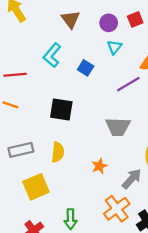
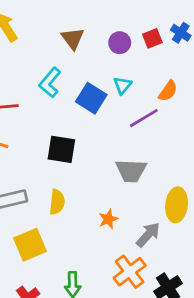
cyan triangle: (114, 47) -> (122, 85), moved
blue square: (86, 68) -> (91, 98), size x1.5

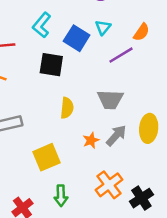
black square: (61, 149) -> (51, 65), moved
yellow semicircle: (57, 202) -> (67, 108), moved
gray arrow: (148, 235) -> (116, 136), moved
yellow square: (30, 245) -> (46, 157), moved

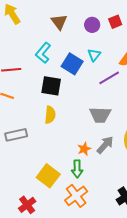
yellow semicircle: (67, 108) -> (50, 115), moved
yellow square: (46, 157) -> (48, 176), moved, turned -30
orange cross: (109, 185) -> (76, 196), moved
green arrow: (61, 196) -> (77, 169), moved

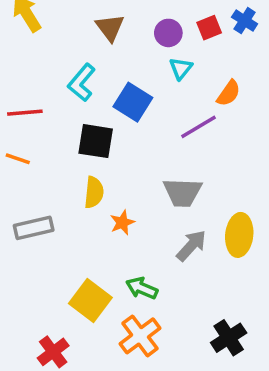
cyan triangle: (94, 55) -> (181, 68), moved
orange star: (84, 149) -> (122, 223), moved
green arrow: (77, 169) -> (142, 288), turned 114

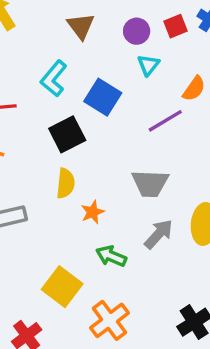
black square: (96, 141) -> (67, 134), turned -36
green arrow: (142, 288) -> (111, 256), moved

